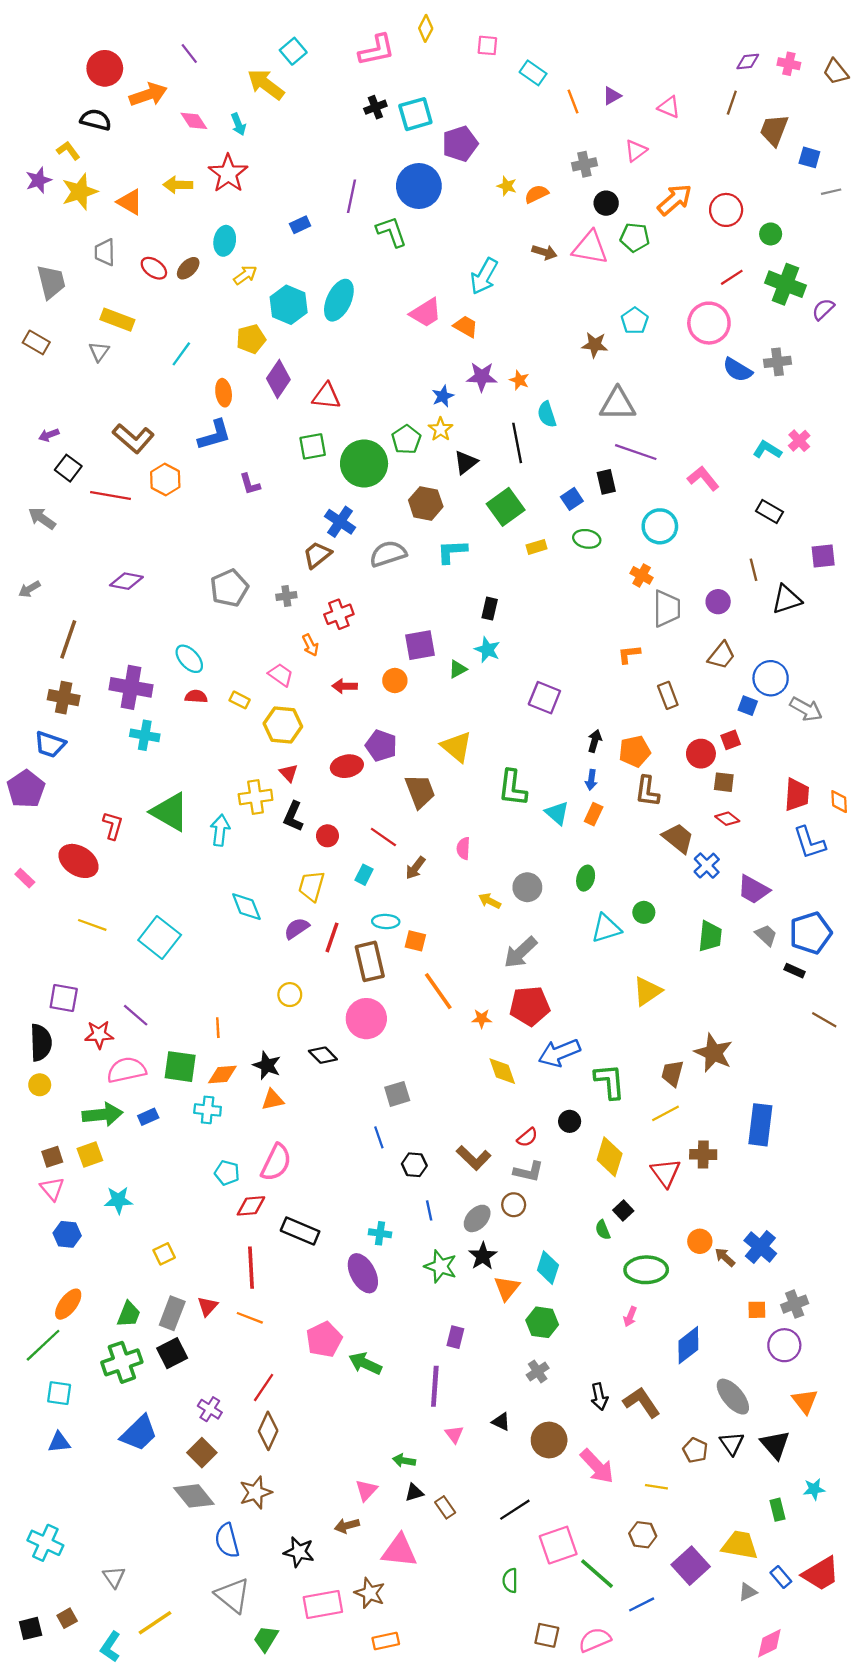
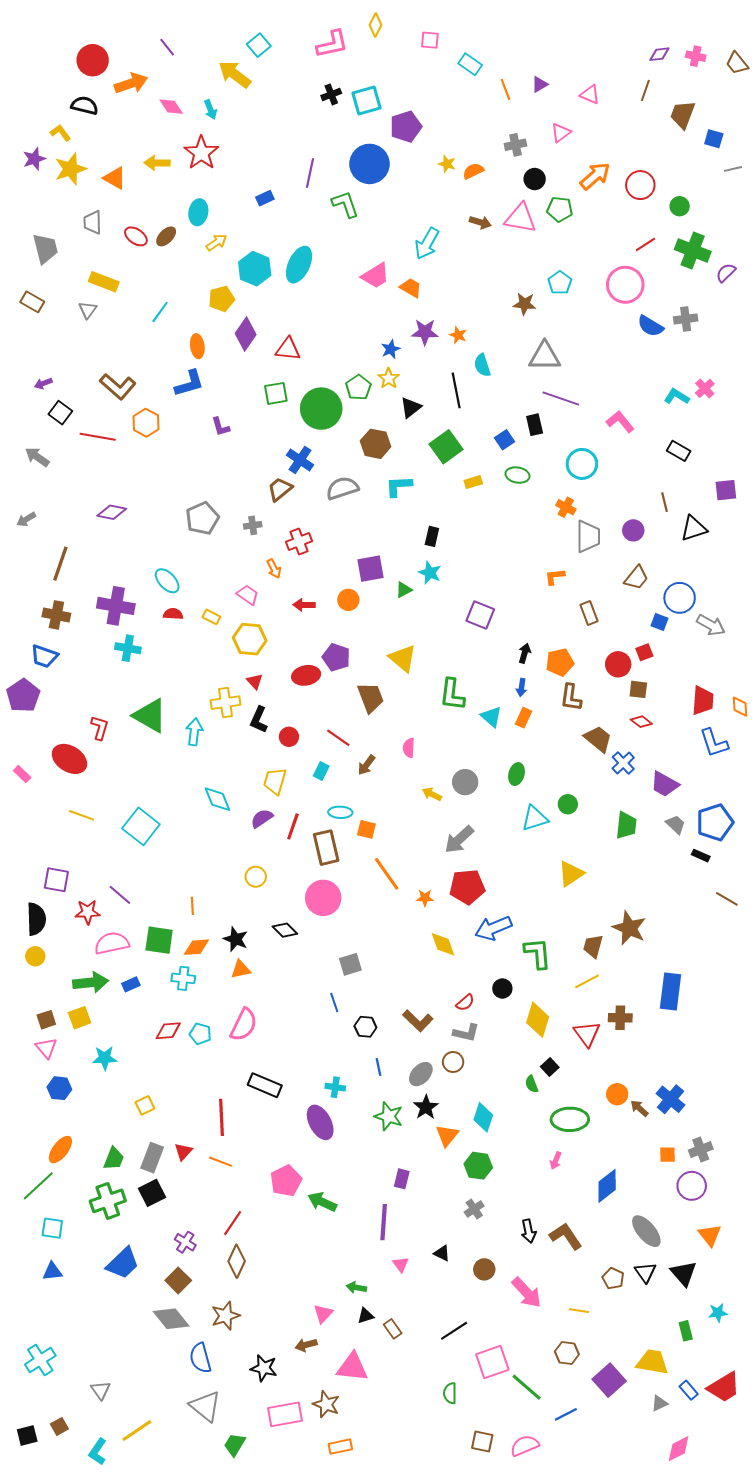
red diamond: (251, 1206) -> (168, 1031), moved
brown circle: (549, 1440) -> (484, 1269), size x0.7
cyan cross: (45, 1543) -> (40, 1360), turned 32

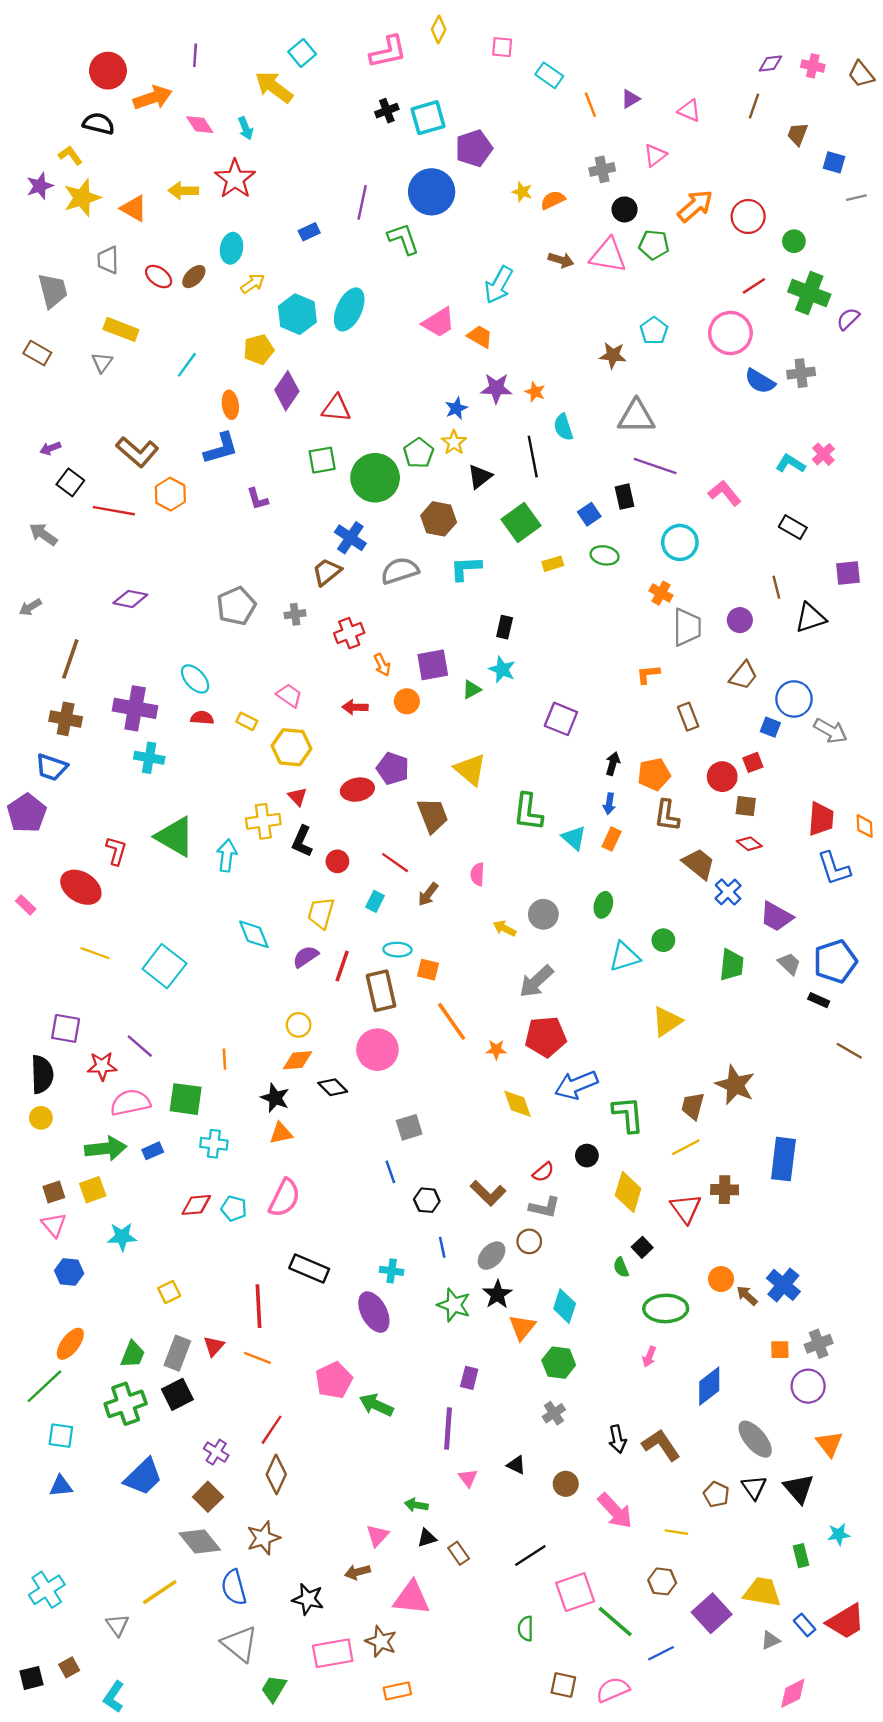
purple line: (167, 47) -> (195, 55), turned 42
brown trapezoid: (683, 115) -> (798, 134), size x0.7
orange arrow: (274, 569) -> (382, 665), moved
orange diamond: (196, 947) -> (297, 1060), moved
yellow line: (137, 1430) -> (160, 1592), moved

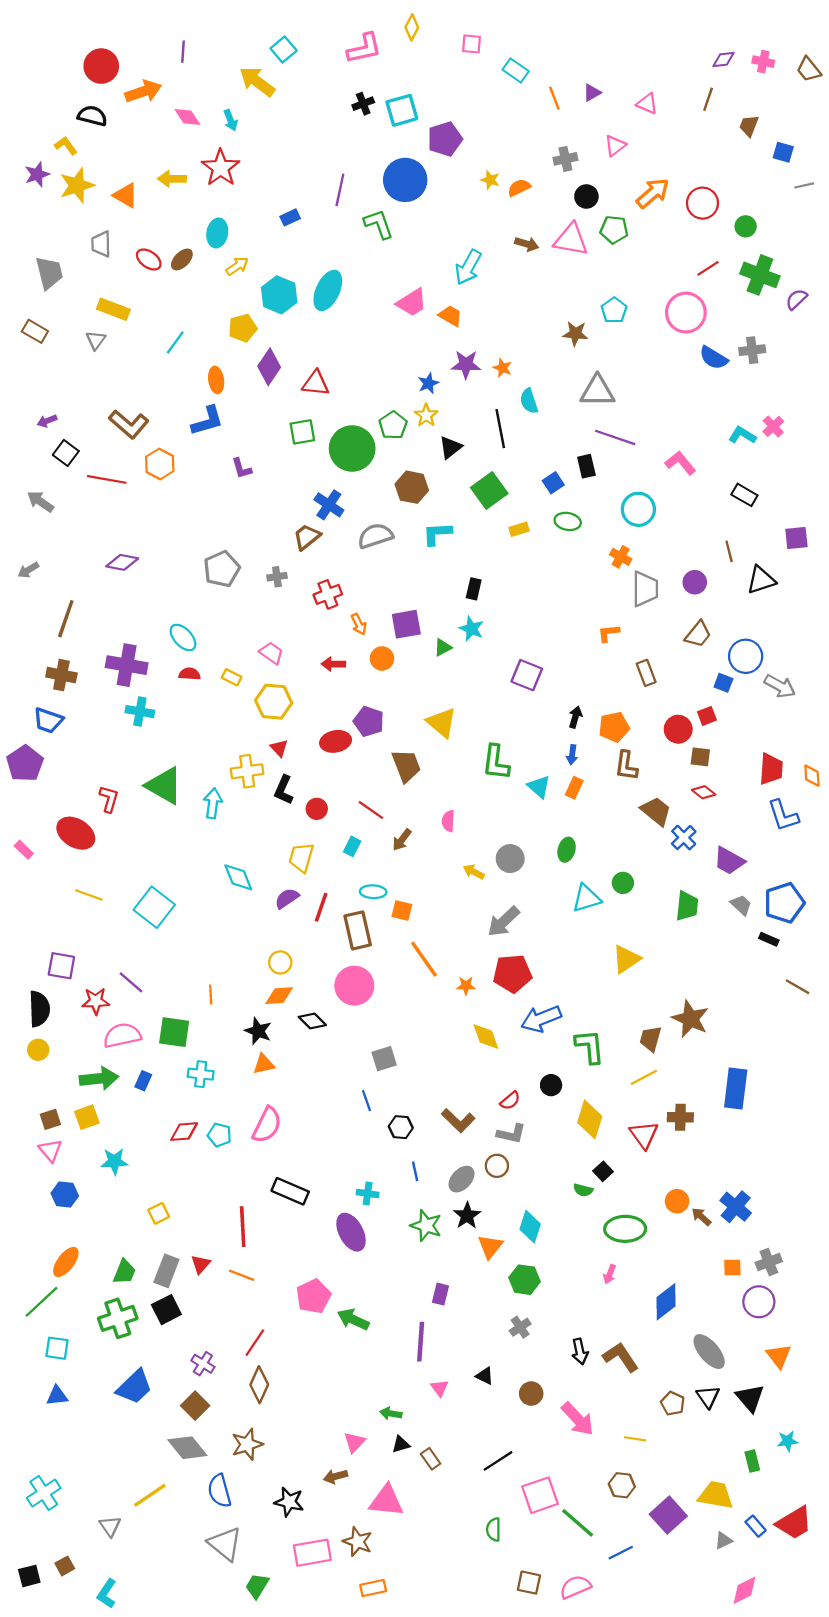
blue rectangle: (153, 1151) -> (143, 1081), turned -42
green semicircle: (621, 1267) -> (583, 1190), turned -54

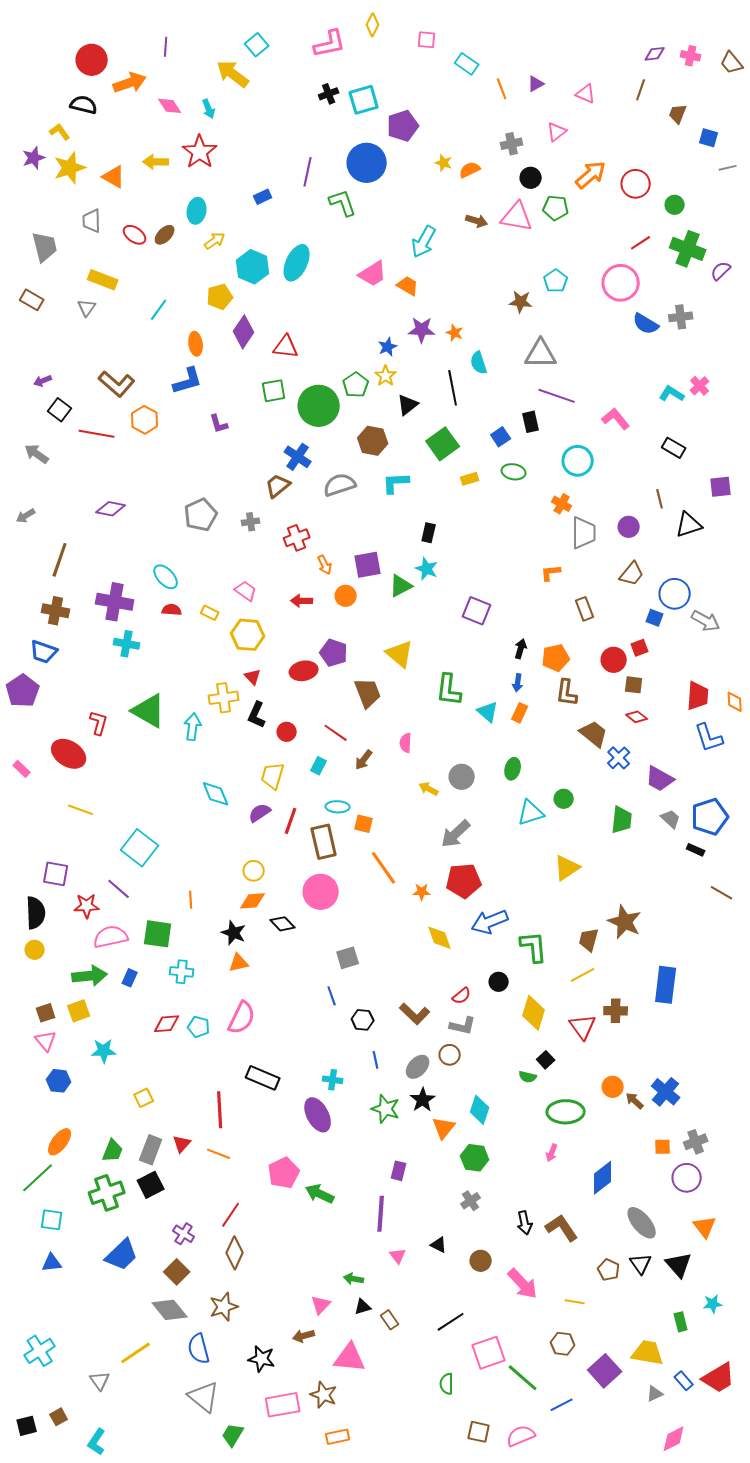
green triangle: (443, 647) -> (401, 586), size x1.4
cyan square: (154, 907) -> (140, 848), moved

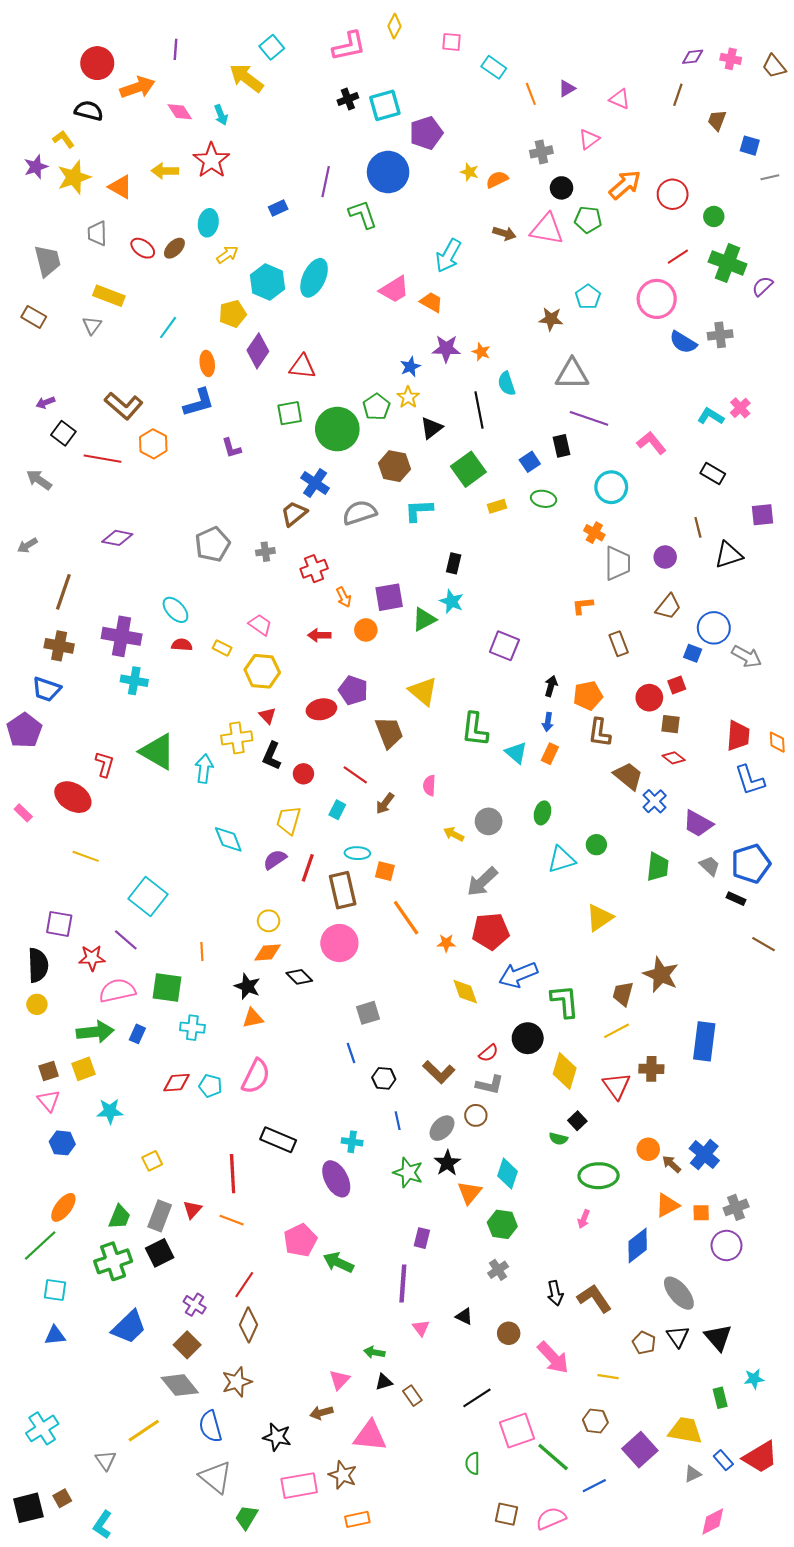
black circle: (499, 982) -> (528, 1038), size x1.5
orange triangle: (705, 1227) -> (667, 1205), moved, turned 40
black square: (27, 1426) -> (28, 1508), size x1.4

